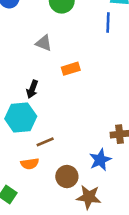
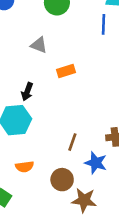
brown line: (45, 142) -> (72, 142), moved, turned -48
blue star: (100, 160) -> (96, 163), turned -30

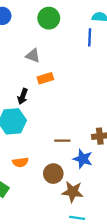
orange rectangle: (66, 71) -> (45, 78), moved
brown line: (72, 142) -> (62, 141), turned 70

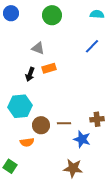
blue line: (90, 37) -> (92, 46), moved, turned 42
black arrow: (23, 96) -> (30, 74), moved
brown circle: (53, 174) -> (41, 125), moved

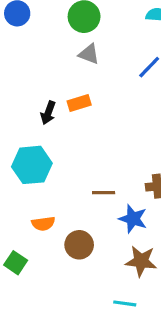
gray triangle: (38, 48) -> (89, 54), moved
brown circle: (41, 125) -> (79, 245), moved
brown star: (73, 168) -> (141, 261), moved

